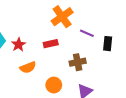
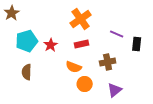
orange cross: (62, 17) -> (81, 19), moved
orange semicircle: (28, 67) -> (74, 67), moved, turned 42

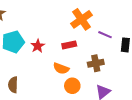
orange cross: (81, 19) -> (82, 19), moved
brown semicircle: (27, 72) -> (13, 85), moved

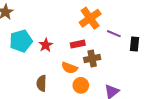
brown cross: (96, 63) -> (92, 58), moved
brown semicircle: (13, 85) -> (42, 83), moved

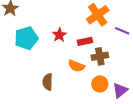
red star: (46, 45) -> (59, 35), moved
orange circle: (81, 85) -> (100, 84), moved

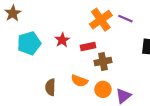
purple line: (122, 31) -> (125, 19), moved
orange semicircle: (76, 66) -> (79, 81), moved

